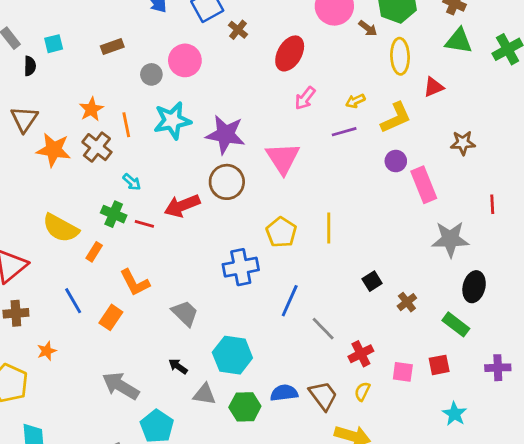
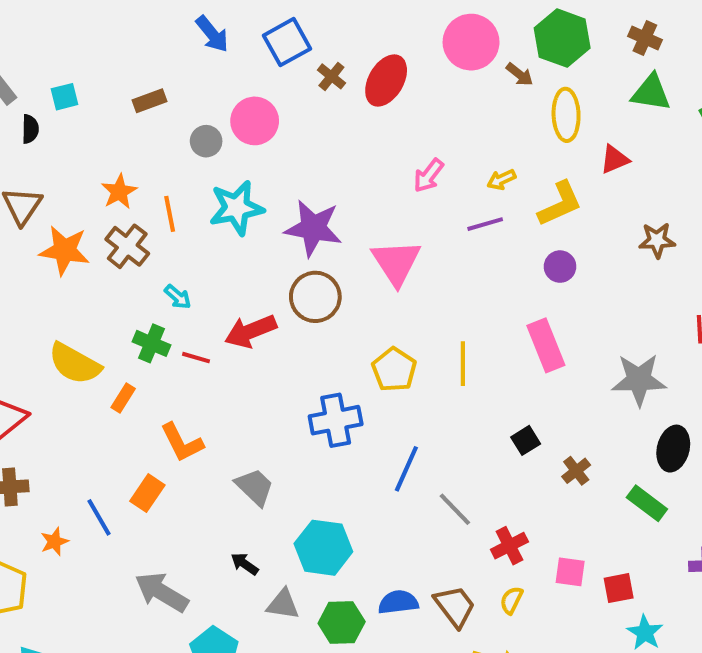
red ellipse: (290, 53) -> (386, 80), moved
pink rectangle: (424, 185) -> (546, 345), moved
blue line: (73, 301) -> (99, 517), moved
red square: (439, 365) -> (619, 588), moved

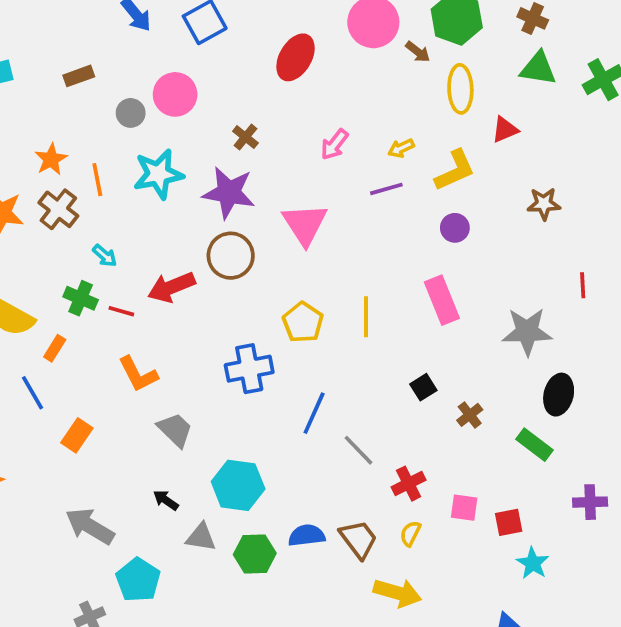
brown cross: (331, 76) -> (245, 137), moved
orange L-shape: (182, 442) -> (138, 374), moved
blue line: (99, 517) -> (32, 393), moved

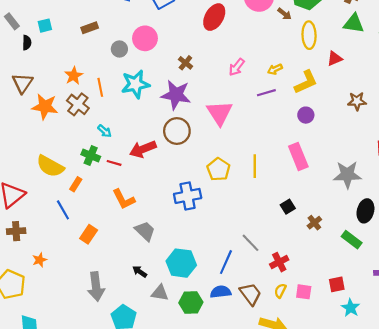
blue line: (314, 413) -> (226, 262), moved
pink square: (464, 508) -> (304, 292), moved
gray arrow: (90, 526) -> (96, 287), turned -128

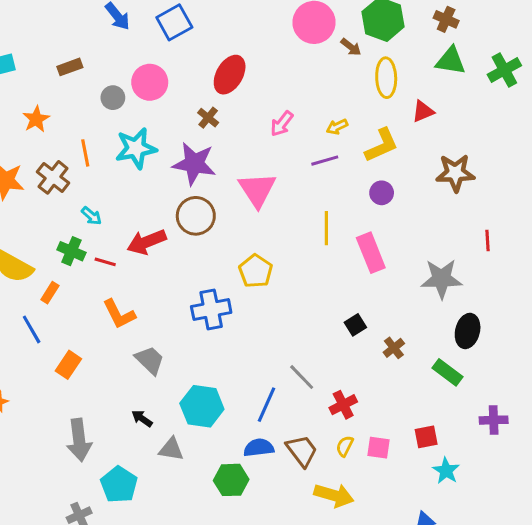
red ellipse: (214, 17) -> (230, 75), moved
orange star: (74, 76) -> (36, 119), moved
brown star: (357, 101) -> (455, 173), size x1.4
yellow line: (255, 166) -> (326, 228), moved
green hexagon: (191, 302) -> (231, 480), moved

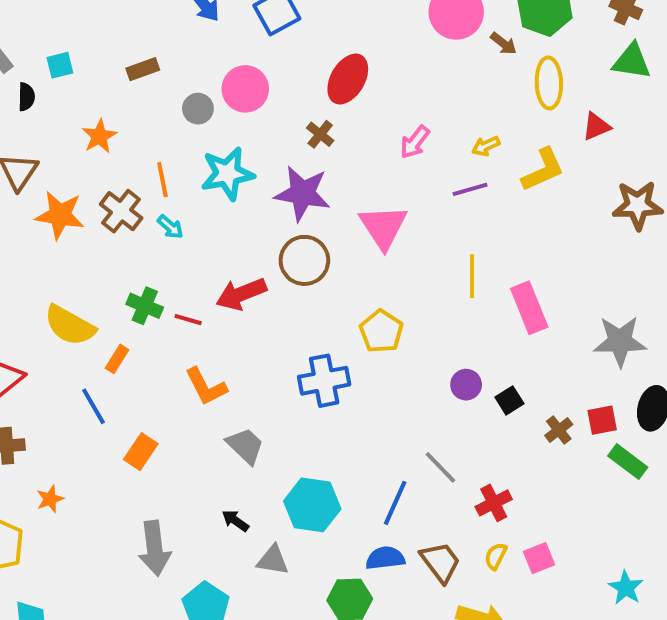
purple circle: (382, 193) -> (466, 385), moved
cyan arrow: (91, 216) -> (170, 227), moved
red square: (426, 437) -> (602, 420), moved
pink square: (378, 448) -> (539, 558), turned -30

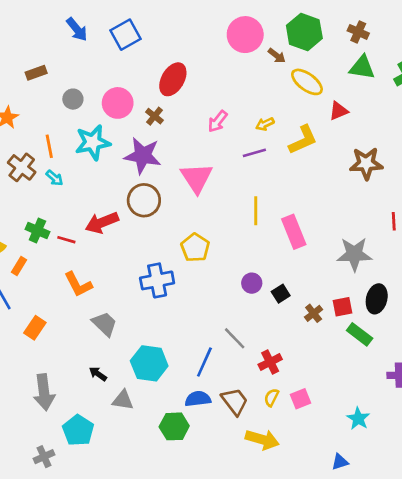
yellow ellipse: (549, 83) -> (307, 82), turned -52
pink circle: (245, 89) -> (118, 103), moved

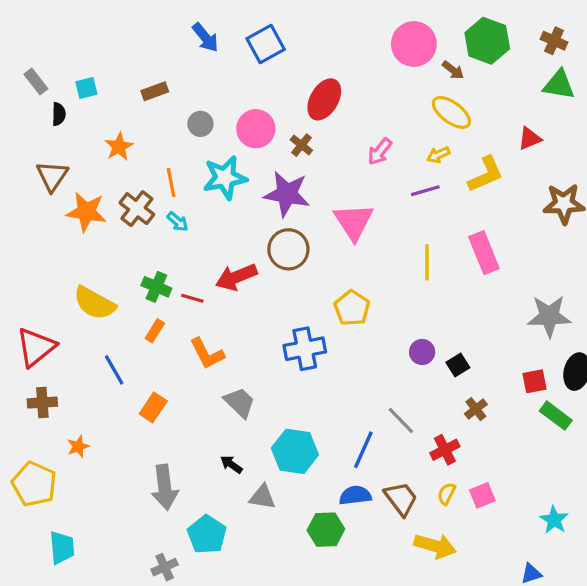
yellow ellipse: (307, 82) -> (451, 112), moved
pink rectangle: (294, 232) -> (484, 253), moved
orange rectangle: (19, 266) -> (155, 331), moved
brown cross: (314, 313) -> (476, 409), moved

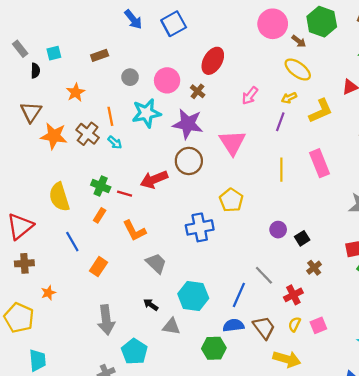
purple line: (425, 191) -> (280, 122), turned -54
yellow semicircle: (95, 303) -> (59, 197), turned 44

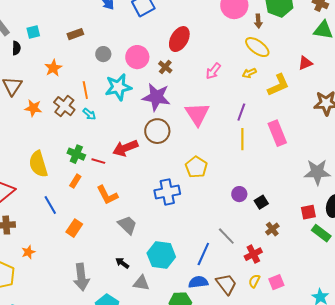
brown arrow: (299, 41) -> (258, 21), turned 48
purple line: (280, 122) -> (241, 112), moved
orange star: (54, 136) -> (33, 108), size x0.7

